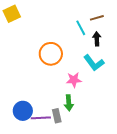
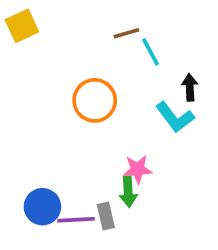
brown line: (97, 18) -> (126, 33), moved
black arrow: (97, 39) -> (190, 87), moved
pink star: (74, 80) -> (138, 169), moved

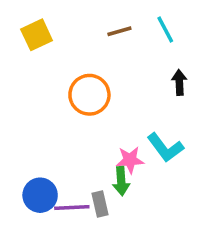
yellow square: (22, 26) -> (37, 35), moved
cyan line: (151, 52) -> (165, 30), moved
cyan L-shape: (175, 117) -> (165, 148), moved

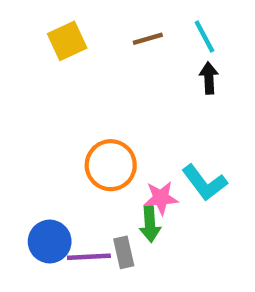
yellow square: (37, 35) -> (67, 41), moved
black arrow: (179, 82) -> (209, 78), moved
orange circle: (89, 95) -> (111, 165), moved

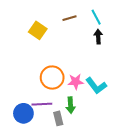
yellow square: (67, 41) -> (38, 30), moved, turned -30
pink star: (161, 198) -> (76, 82), moved
purple line: (89, 257) -> (42, 104), moved

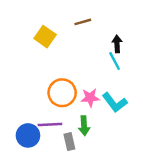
cyan line: (96, 17) -> (115, 61), moved

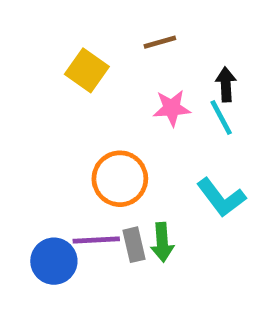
pink star: (90, 98) -> (172, 108), moved
gray rectangle: (69, 142) -> (134, 245), moved

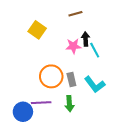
brown line: (160, 42) -> (75, 14), moved
black arrow: (226, 85) -> (86, 39), moved
gray rectangle: (134, 245) -> (71, 79), moved

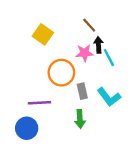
brown line: (75, 14) -> (89, 25), moved, turned 64
orange circle: (51, 76) -> (61, 73), moved
purple line: (41, 103) -> (39, 103), moved

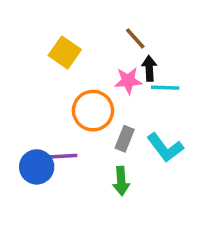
cyan line: (109, 58) -> (165, 88), turned -60
gray rectangle: (82, 91) -> (125, 139), turned 35
blue circle: (27, 128) -> (37, 167), moved

